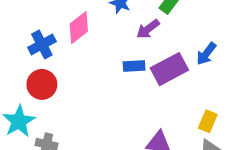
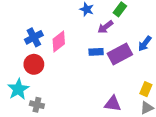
pink diamond: (79, 28) -> (59, 42), moved

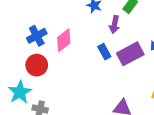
purple arrow: (105, 27) -> (114, 25), turned -42
blue rectangle: (96, 52) -> (104, 52), turned 64

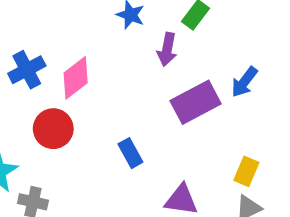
blue rectangle: (104, 52) -> (130, 153), moved
red circle: (37, 65) -> (53, 129), moved

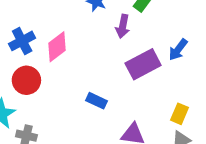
red circle: (53, 129) -> (26, 80), moved
blue rectangle: (130, 153) -> (96, 101), turned -36

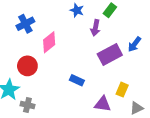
blue cross: (22, 41) -> (25, 24), moved
yellow rectangle: (180, 114) -> (122, 90), moved

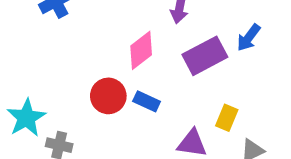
pink diamond: (49, 42) -> (141, 50), moved
red circle: (27, 66) -> (108, 96), moved

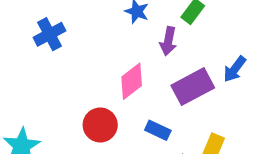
blue rectangle: (147, 101) -> (158, 130), moved

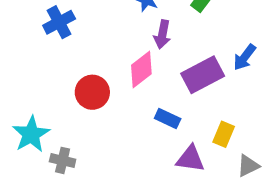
purple arrow: (168, 41) -> (162, 34), moved
red circle: (100, 125) -> (92, 92), moved

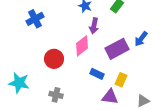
cyan star: (31, 134) -> (19, 83), turned -30
yellow rectangle: (224, 134) -> (121, 80), moved
gray cross: (63, 160) -> (56, 95), moved

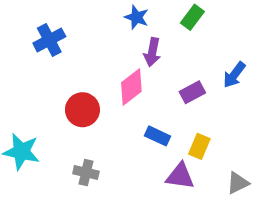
purple rectangle: (117, 49) -> (192, 92), size x0.6

